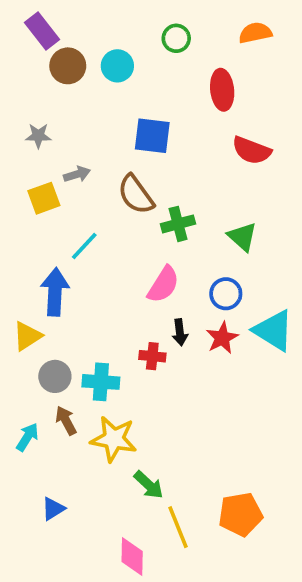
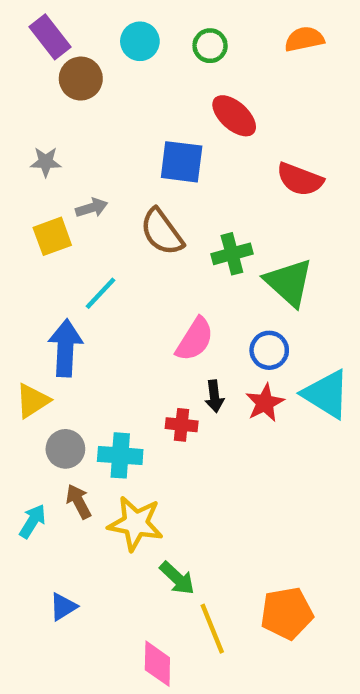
cyan circle: (117, 66) -> (140, 41), moved
red ellipse: (222, 90) -> (234, 116), moved, turned -42
green cross: (178, 224) -> (232, 254), moved
green triangle: (242, 237) -> (289, 282), size x1.4

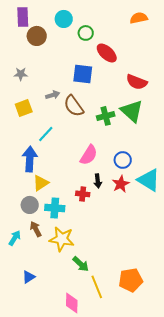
purple rectangle: (50, 37) -> (23, 17), turned 36
green circle: (210, 46) -> (86, 33), moved
gray arrow: (92, 208) -> (53, 95), moved
green triangle: (289, 282) -> (132, 111), moved
yellow triangle: (33, 401) -> (41, 183), moved

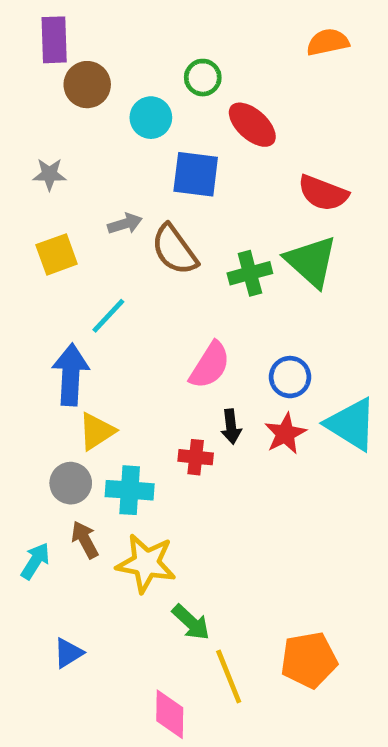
cyan circle: (64, 19) -> (151, 118), moved

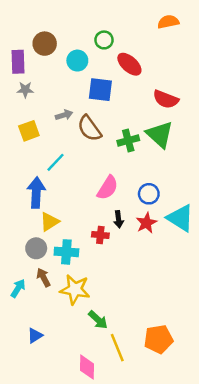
purple rectangle: (54, 40) -> (18, 62), moved

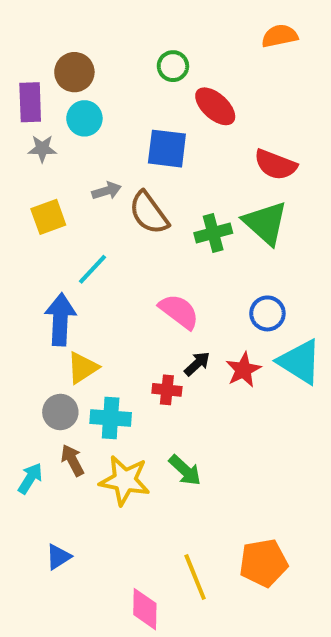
cyan circle: (77, 61) -> (84, 118), moved
pink semicircle: (108, 188) -> (179, 311), turned -85
blue circle: (149, 194) -> (267, 313), moved
black arrow: (119, 219) -> (197, 364), turned -126
green arrow: (98, 320) -> (185, 470), moved

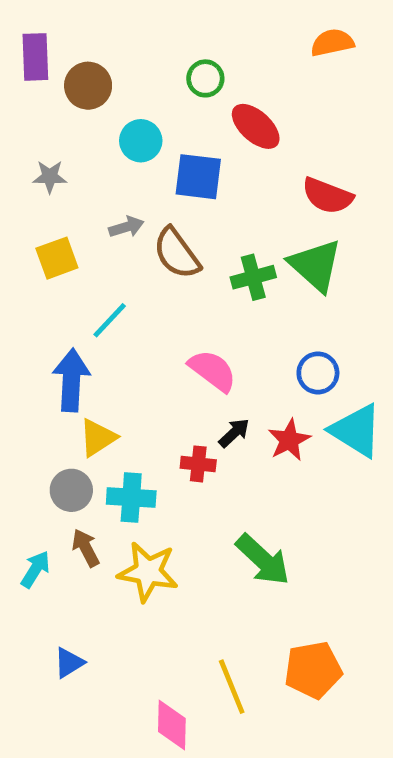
purple rectangle: (30, 102) -> (35, 57), moved
cyan circle: (84, 118) -> (141, 141), moved
green arrow: (185, 470) -> (263, 560), moved, size x1.4

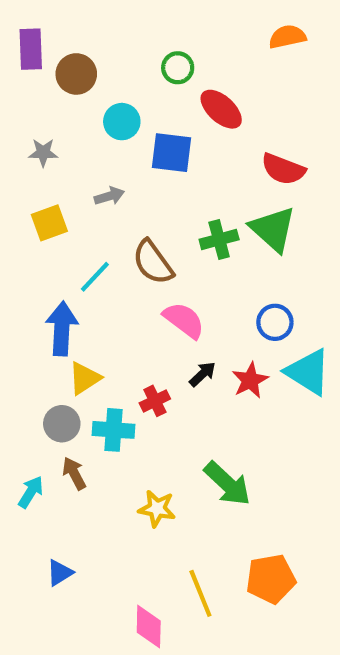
brown semicircle: (177, 253) -> (153, 262), moved
red cross: (198, 464) -> (155, 401), moved, turned -32
yellow star: (148, 572) -> (157, 509), moved, size x0.7

